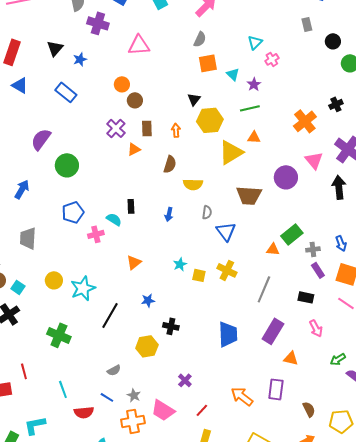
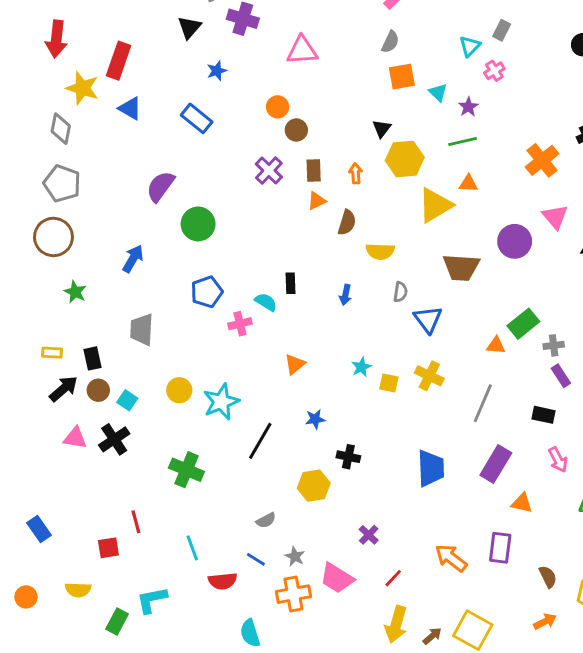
gray rectangle: (307, 24) -> (502, 30), moved, turned 40
black triangle: (55, 48) -> (189, 27), moved
orange triangle: (134, 149) -> (317, 201), moved

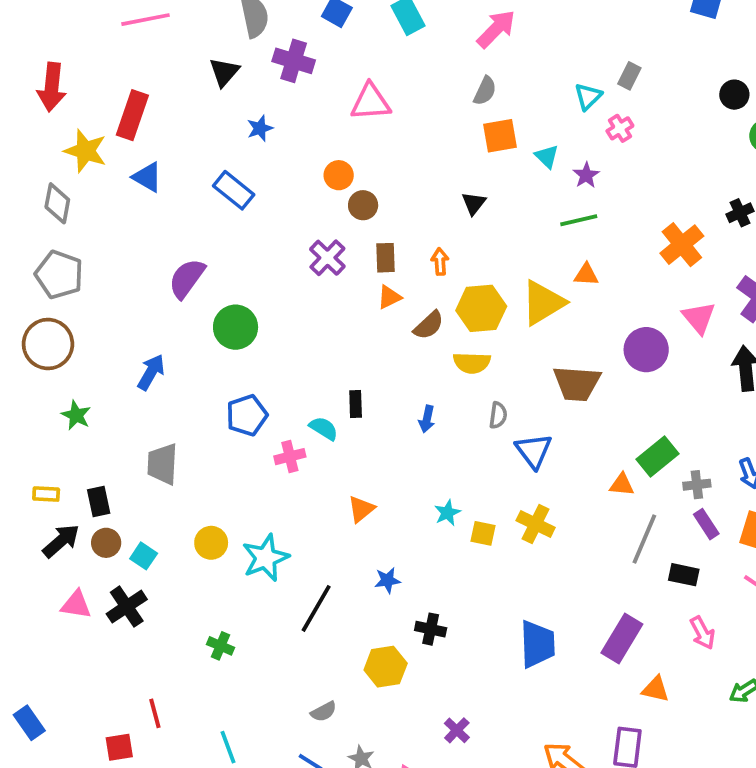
yellow hexagon: (405, 159) -> (481, 308), moved
brown semicircle: (347, 223) -> (429, 325), turned 30
gray line: (483, 403) -> (644, 539), moved
green cross: (186, 470) -> (221, 646), size x0.6

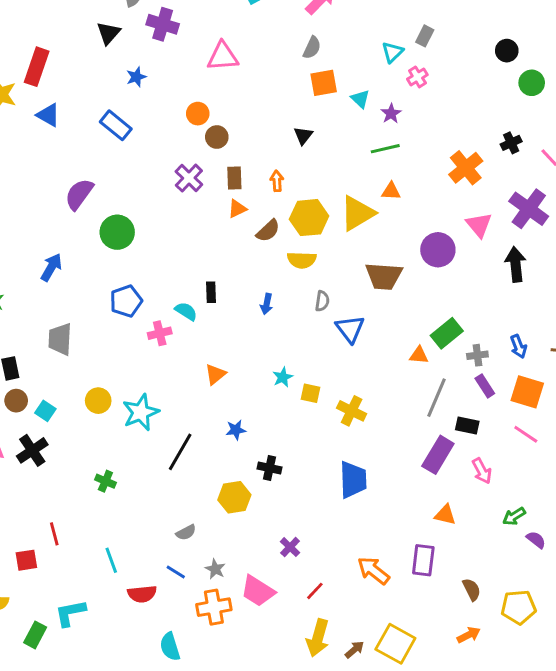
yellow cross: (536, 524) -> (352, 411), moved
purple rectangle: (622, 638) -> (438, 455), moved

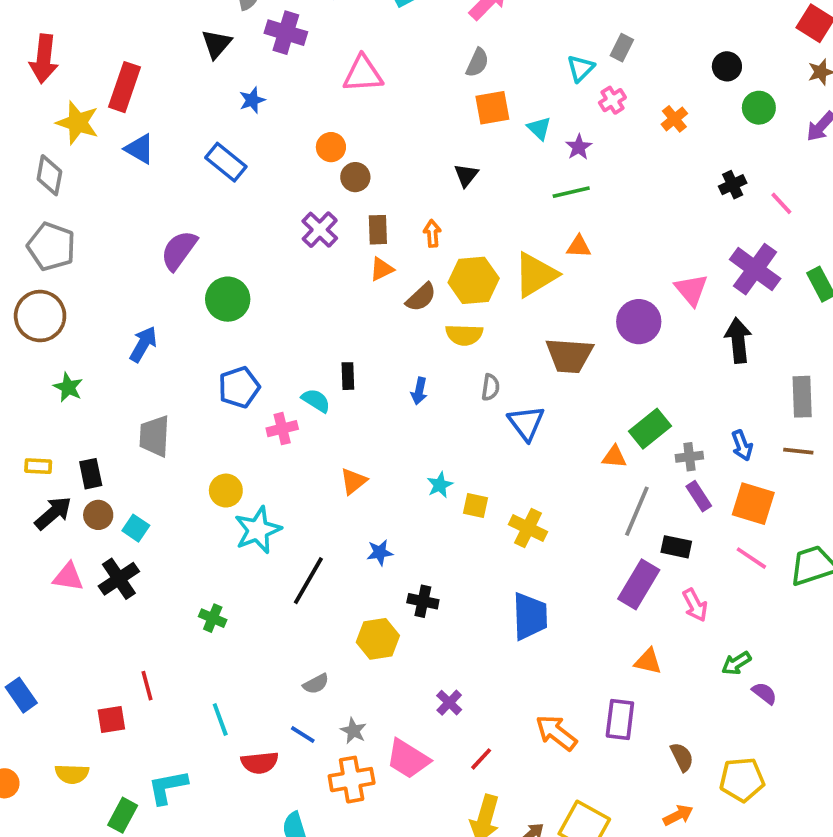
orange cross: (466, 168) -> (674, 119), moved, size x0.6
yellow circle: (98, 401) -> (226, 491), moved

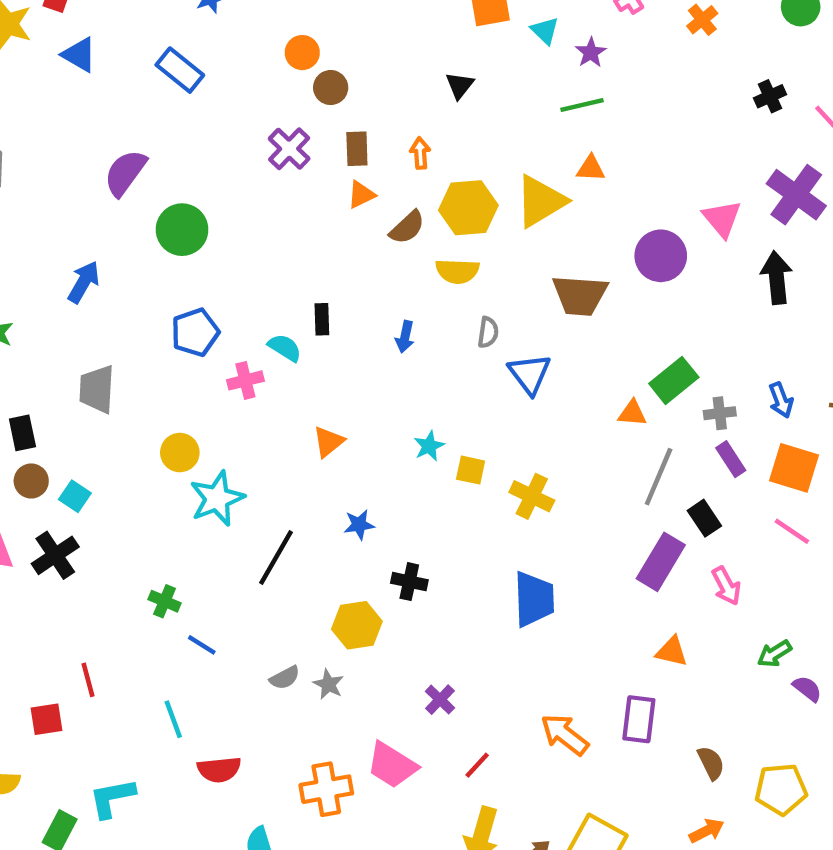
black rectangle: (676, 547) -> (704, 518), turned 44
gray star: (353, 731) -> (328, 684), moved
blue line: (303, 735) -> (202, 645), moved

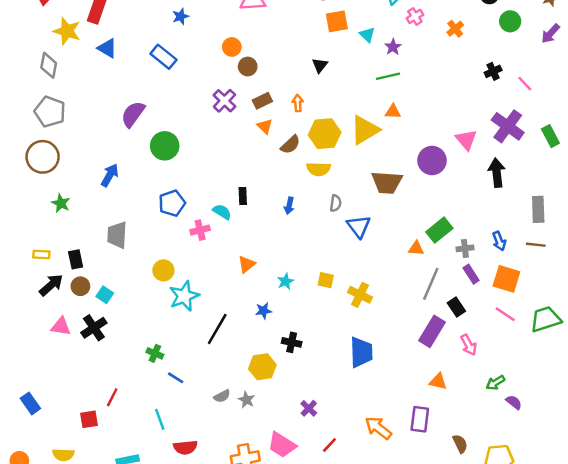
brown rectangle: (357, 149) -> (262, 101), turned 66
orange triangle: (361, 195) -> (265, 126), turned -49
cyan star: (429, 446) -> (286, 281), moved
red line: (88, 680) -> (112, 397), turned 42

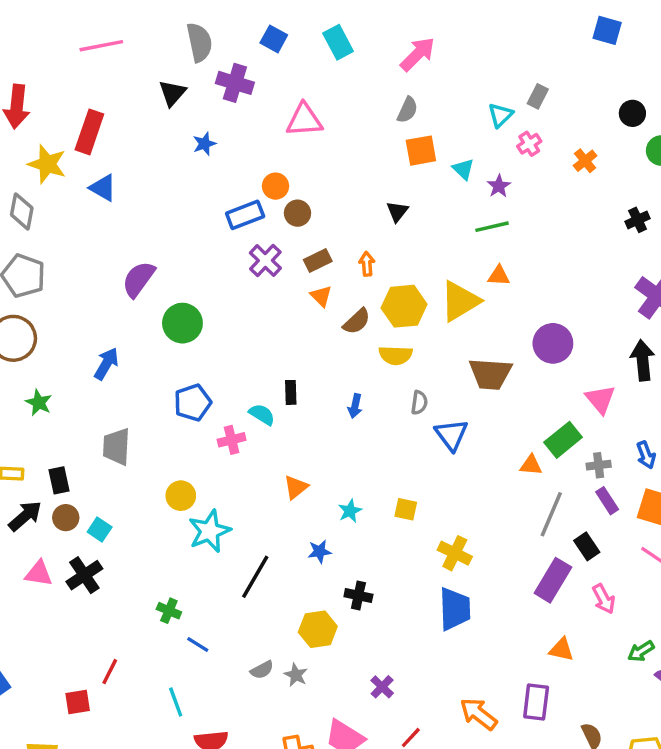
blue rectangle: (163, 57) -> (245, 215), moved, turned -60
pink triangle: (466, 140) -> (600, 399), moved
yellow cross: (360, 295) -> (455, 553), moved

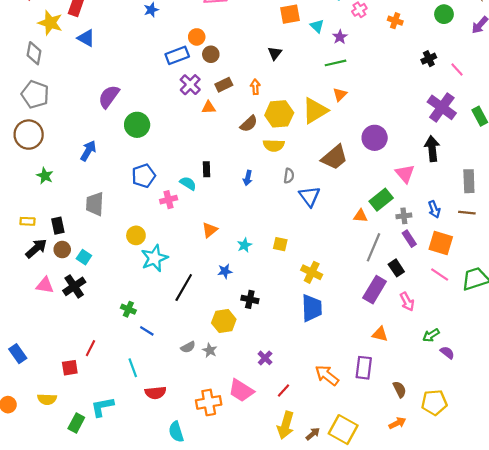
orange cross: (585, 161) -> (395, 21), turned -32
orange triangle: (499, 276) -> (340, 94), turned -48
orange triangle: (321, 296) -> (209, 107), moved, turned -48
brown trapezoid: (490, 374) -> (334, 157), turned -44

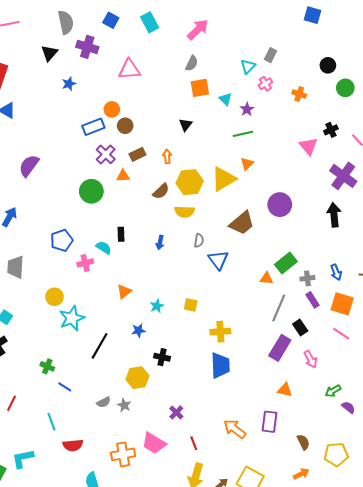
green circle: (137, 125) -> (91, 191), moved
pink triangle: (405, 174) -> (308, 146), moved
yellow cross: (312, 272) -> (220, 332), turned -30
red line: (283, 391) -> (194, 443), turned -64

